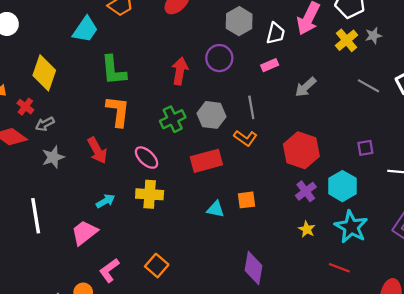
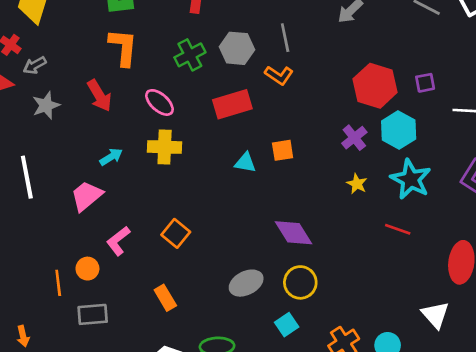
red hexagon: (301, 150) -> (375, 86), moved
purple diamond: (253, 268) -> (293, 233), turned -40

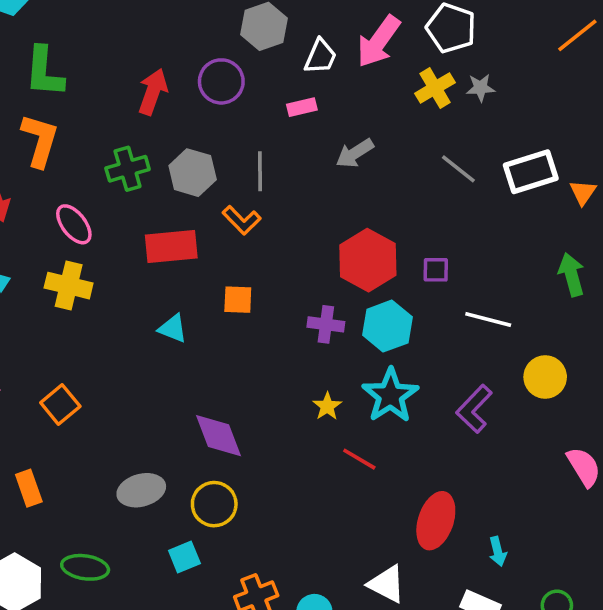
purple cross: (354, 138) -> (326, 324), turned 35
orange square: (283, 150) -> (238, 300), moved
yellow star: (357, 184) -> (327, 406), moved
white triangle: (435, 315) -> (387, 584), turned -32

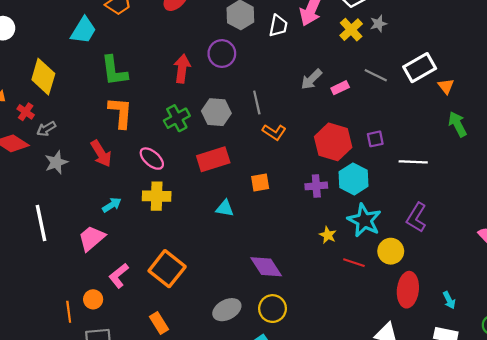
pink rectangle: (302, 107) -> (340, 88), moved
orange triangle: (583, 192) -> (446, 86), moved
orange L-shape: (242, 220) -> (274, 132), moved
yellow circle: (545, 377) -> (391, 251), moved
orange square: (60, 405) -> (167, 269), size x1.5

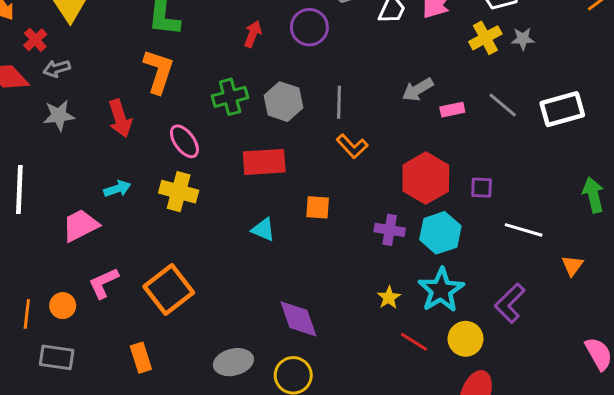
red arrow: (182, 69) -> (253, 34), size x0.7
orange triangle: (446, 86) -> (572, 266), moved

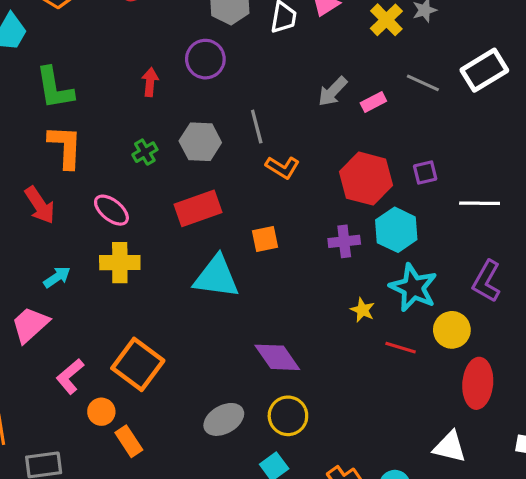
green cross: (230, 97) -> (145, 152), size x0.7
cyan triangle: (263, 230) -> (216, 277), size x1.8
orange circle: (63, 306) -> (101, 412), moved

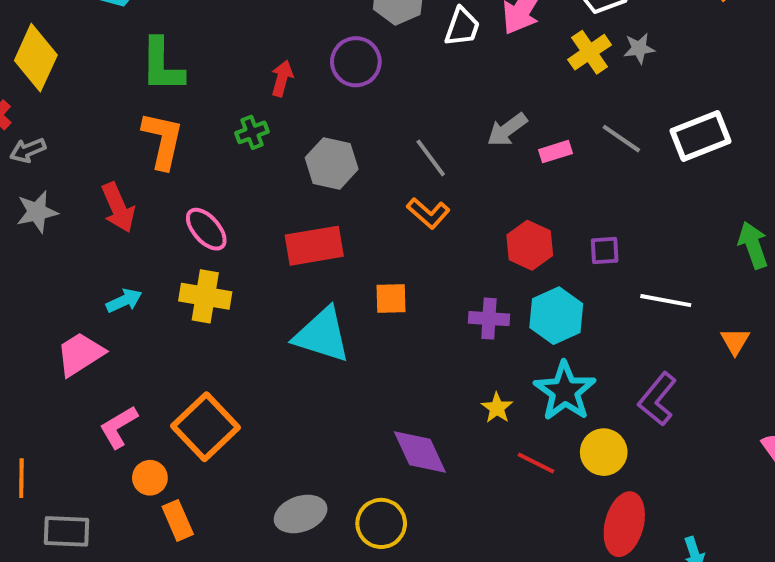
gray line: (257, 127) -> (431, 158), moved, turned -32
green cross: (145, 152) -> (252, 132), moved
red hexagon: (366, 179) -> (530, 245), size x0.7
purple diamond: (277, 357) -> (420, 452), moved

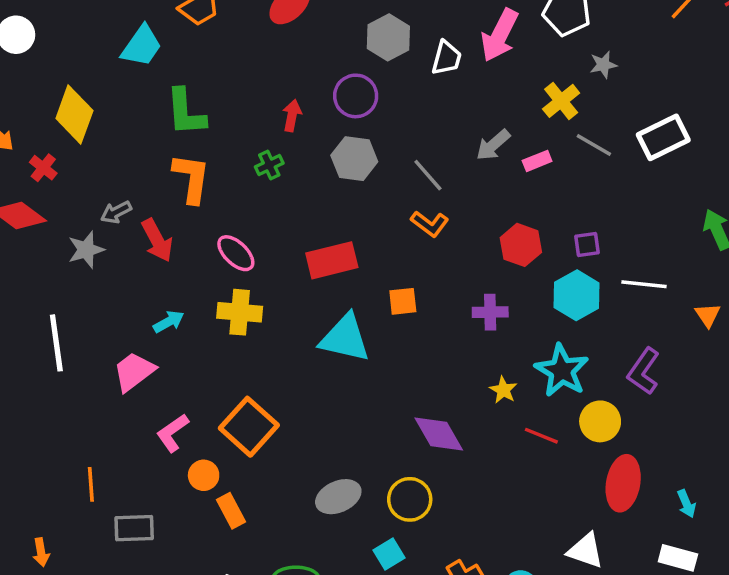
yellow cross: (590, 52) -> (561, 101), moved
gray arrow: (28, 150) -> (116, 212), moved
gray hexagon: (332, 163) -> (354, 159), moved
cyan hexagon: (556, 316) -> (577, 295), moved

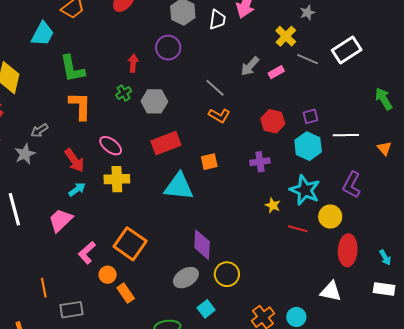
gray hexagon: (354, 159) -> (154, 101), moved
red arrow: (157, 240) -> (74, 160), moved
purple diamond: (439, 434) -> (202, 245), moved, turned 40
cyan square: (389, 554) -> (206, 309), moved

